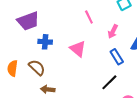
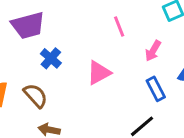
blue cross: (45, 42) -> (51, 58), turned 32
pink triangle: (78, 49) -> (99, 73), turned 48

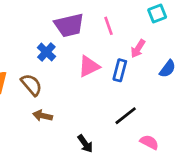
purple trapezoid: (28, 25) -> (69, 25), moved
blue rectangle: (156, 89) -> (120, 70), moved, turned 40

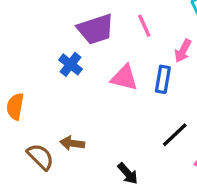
pink triangle: (89, 66) -> (124, 78), turned 45
brown semicircle: (31, 85) -> (40, 157), moved

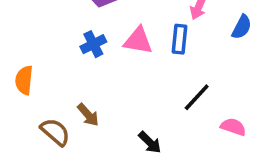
blue cross: (70, 64) -> (93, 44), moved, turned 30
brown arrow: (72, 143) -> (88, 115), turned -135

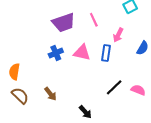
pink semicircle: (233, 127) -> (138, 90), moved
brown semicircle: (55, 132) -> (20, 96), moved

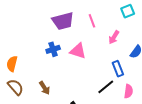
blue rectangle: (106, 53) -> (118, 69), moved, turned -35
pink semicircle: (138, 90) -> (128, 91), turned 72

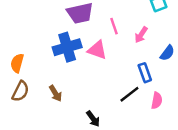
pink line: (92, 21) -> (114, 26), moved
blue cross: (53, 49) -> (67, 47), size x1.6
brown semicircle: (16, 87) -> (20, 91), turned 66

